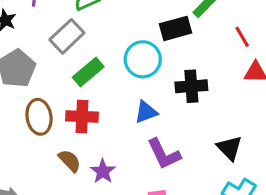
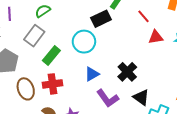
black cross: (191, 86) -> (127, 72), moved, turned -30
black triangle: (229, 148) -> (141, 97), moved

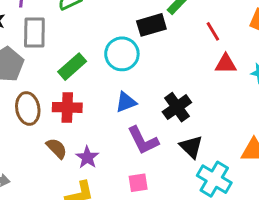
gray rectangle: (34, 36) -> (34, 33), moved, turned -45

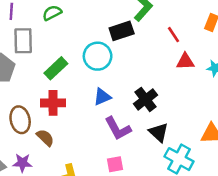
brown ellipse: (28, 108) -> (20, 120), moved
purple star: (87, 157) -> (22, 163), moved, turned -30

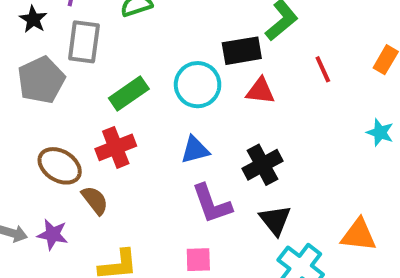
red triangle: (185, 61) -> (260, 91), moved
red cross: (53, 103) -> (116, 147), turned -30
brown ellipse: (20, 120) -> (60, 166), turned -55

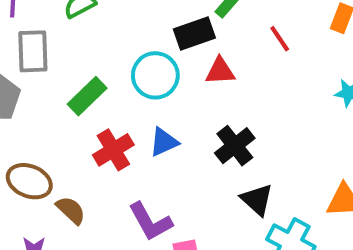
red cross: (116, 147) -> (113, 150), moved
purple L-shape: (212, 204) -> (150, 222), moved

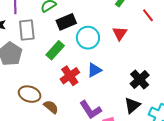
black rectangle: (194, 34) -> (66, 22), moved
red triangle: (220, 71) -> (120, 33), turned -49
black cross: (235, 146) -> (140, 79), moved
black triangle: (257, 200) -> (132, 105), moved, turned 42

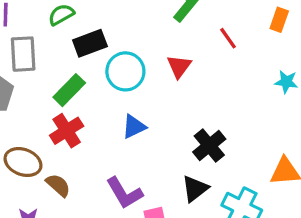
red cross: (70, 76) -> (67, 131), moved

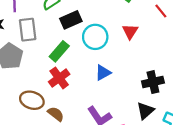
black cross: (209, 146) -> (153, 82), turned 30

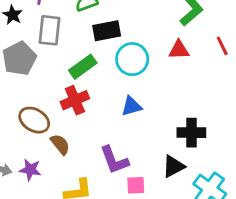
red triangle: (130, 31) -> (179, 50), moved, turned 42

